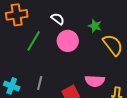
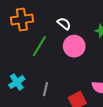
cyan cross: (12, 86) -> (17, 82), moved, turned 35

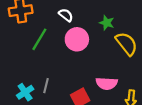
cyan cross: (17, 82) -> (25, 92), moved

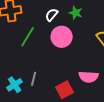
white semicircle: (66, 15) -> (52, 15), turned -88
green star: (107, 23) -> (76, 13), moved

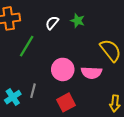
pink circle: (62, 37) -> (63, 69), moved
pink semicircle: (89, 77) -> (91, 73), moved

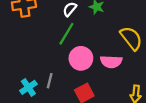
green line: (27, 46) -> (66, 34), moved

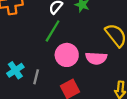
cyan cross: (28, 87) -> (15, 70), moved

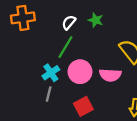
cyan cross: (15, 70) -> (51, 73), moved

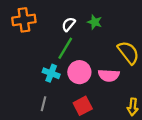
cyan cross: (51, 73) -> (51, 73), turned -35
gray line: (49, 94) -> (44, 104), moved

